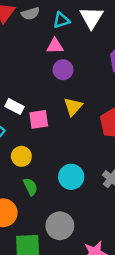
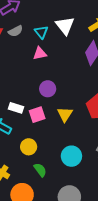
cyan triangle: (61, 20) -> (41, 32), turned -40
purple circle: (63, 70) -> (48, 89), moved
yellow triangle: (73, 107) -> (65, 114), moved

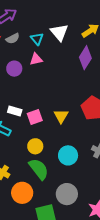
purple circle: (48, 89) -> (14, 69), moved
yellow circle: (29, 147) -> (35, 146), moved
green semicircle: (40, 170) -> (39, 169), size x1.6

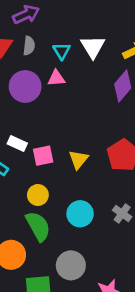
gray semicircle: (13, 38) -> (29, 46), turned -64
purple circle: (14, 69) -> (25, 86), size x1.5

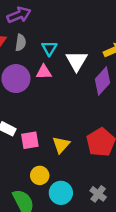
white triangle: (93, 47) -> (77, 61), moved
yellow circle: (38, 195) -> (40, 175), moved

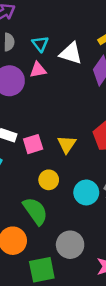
white triangle: (77, 61) -> (71, 53), turned -35
cyan circle: (61, 193) -> (86, 192), moved

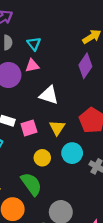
white triangle: (71, 53) -> (49, 95), moved
cyan circle: (86, 192) -> (72, 153), moved

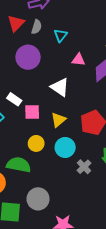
pink triangle: (32, 66) -> (78, 60), moved
green semicircle: (31, 184) -> (19, 165), turned -60

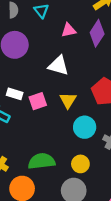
yellow circle: (36, 143) -> (80, 164), moved

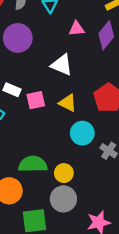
yellow triangle: (68, 100) -> (68, 103), turned -42
yellow circle: (80, 164) -> (64, 173), moved

